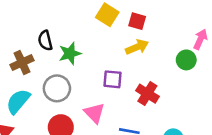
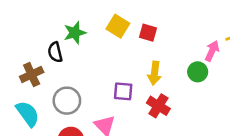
yellow arrow: (137, 47) -> (154, 73), moved, turned 120
green star: (70, 53) -> (75, 33), moved
cyan semicircle: (18, 101) -> (28, 114), turned 104

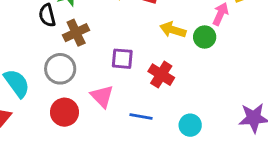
yellow arrow: (154, 73) -> (173, 30), moved, turned 100
brown cross: (32, 74) -> (76, 33), moved

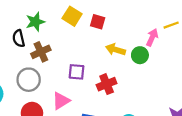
red cross: (161, 75) -> (107, 84), turned 36
pink triangle: (102, 96) -> (61, 101), turned 42

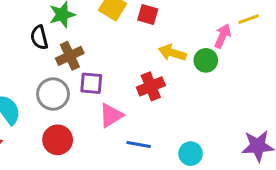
purple square: (76, 72) -> (91, 83), moved
red cross: (107, 84) -> (151, 86), moved
pink triangle: (61, 101) -> (111, 115), moved

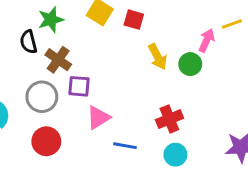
yellow arrow: (172, 53) -> (158, 57), turned -135
brown cross: (70, 56) -> (58, 60), turned -30
red cross: (151, 86) -> (169, 119), moved

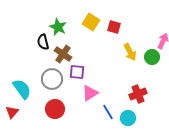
green star: (51, 20) -> (58, 27), turned -30
blue line: (125, 146) -> (108, 112), turned 49
cyan circle: (175, 155) -> (128, 118), moved

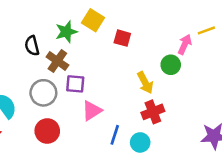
green star: (58, 27) -> (66, 32), moved, turned 30
red square: (114, 27) -> (122, 38), moved
yellow arrow: (130, 52) -> (145, 83), moved
blue line: (108, 112) -> (115, 135), turned 49

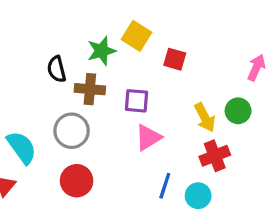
brown cross: (57, 61) -> (90, 89), turned -30
green circle: (171, 65) -> (238, 111), moved
purple square: (75, 84) -> (136, 101), moved
pink triangle: (92, 111) -> (148, 137), moved

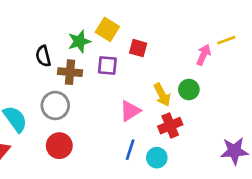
purple square: (136, 101) -> (107, 65), moved
pink triangle: (148, 137) -> (130, 111), moved

